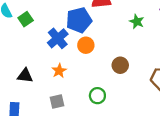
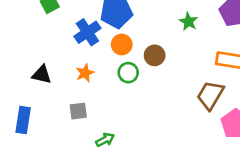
brown circle: (120, 65) -> (155, 55), moved
green circle: (97, 96) -> (128, 73), moved

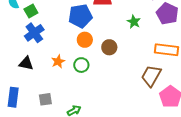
blue cross: (87, 32) -> (34, 33), moved
green circle: (128, 73) -> (81, 65), moved
gray square: (78, 111) -> (45, 99), moved

